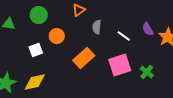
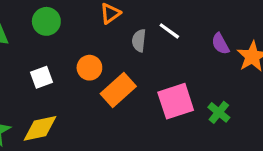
orange circle: (57, 36) -> (89, 68), moved
white line: (124, 36) -> (169, 31), moved

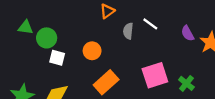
green circle: (46, 21) -> (47, 38), moved
white square: (42, 77) -> (57, 58), turned 35
orange rectangle: (118, 90) -> (106, 82), moved

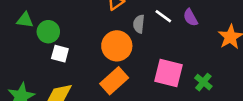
purple semicircle: (188, 33) -> (190, 17), moved
orange circle: (92, 51) -> (117, 46), moved, size x1.5
pink square: (155, 75) -> (168, 73), turned 32

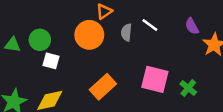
purple semicircle: (190, 17) -> (192, 26), moved
green triangle: (25, 20) -> (13, 45), moved
orange circle: (117, 46) -> (89, 35), moved

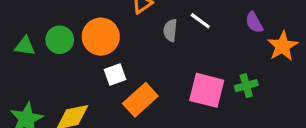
orange circle: (89, 35) -> (101, 37), moved
white square: (51, 61) -> (115, 75), moved, turned -35
green cross: (188, 88) -> (246, 86), moved, turned 35

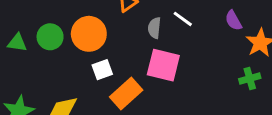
green cross: (246, 86) -> (250, 79), moved
pink square: (207, 90) -> (163, 65), moved

